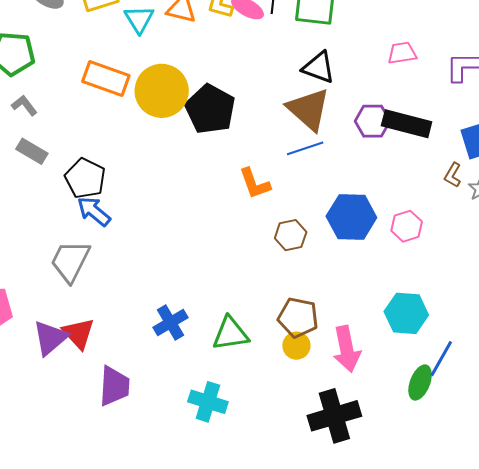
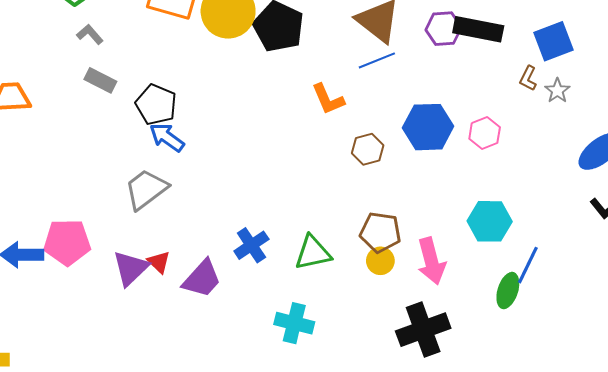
gray trapezoid: (70, 261) -> (146, 189), turned 30
red triangle: (78, 333) -> (159, 262), size x0.7
purple trapezoid: (114, 386) -> (202, 279), moved, turned 42

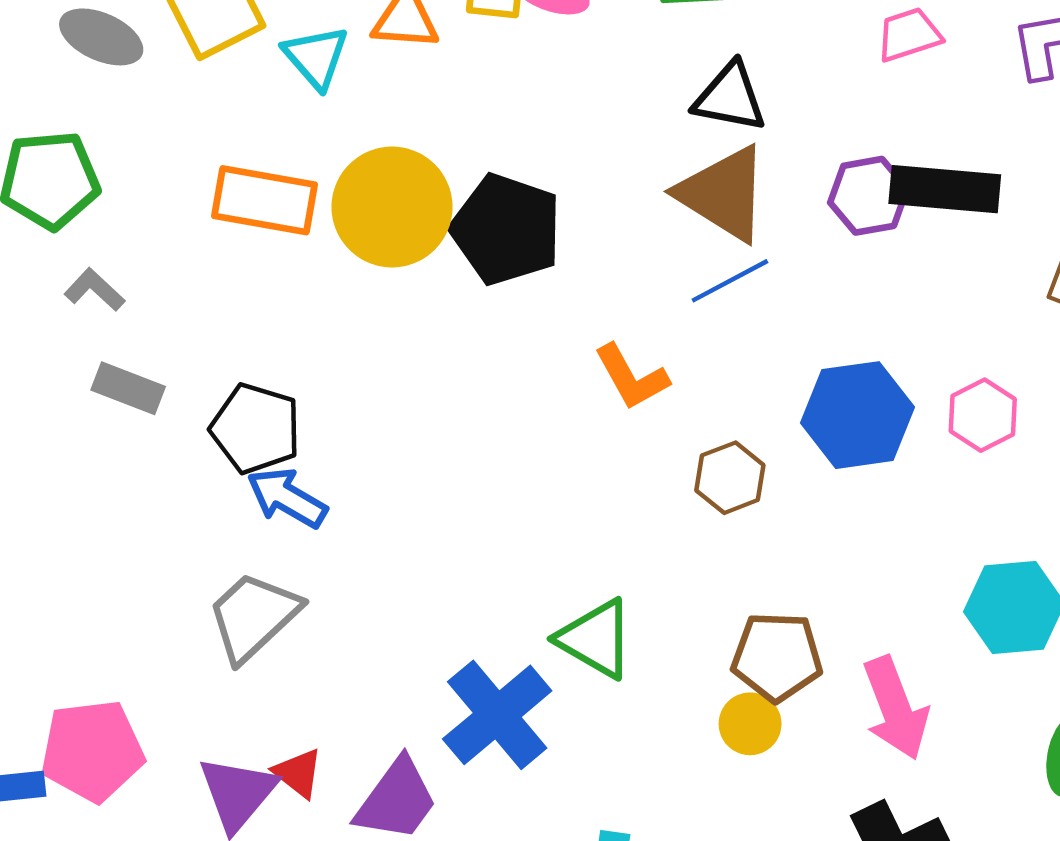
blue cross: (251, 245) -> (497, 715), size x1.4
green triangle: (313, 253) -> (596, 639), moved, turned 48
yellow circle: (380, 261) -> (750, 724), moved

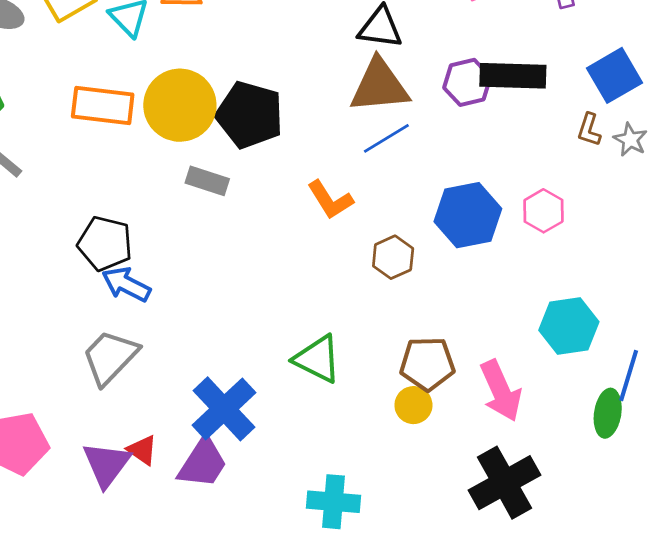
brown triangle: (723, 194) -> (379, 86), turned -34
gray rectangle: (128, 388) -> (207, 181), moved
blue cross: (497, 715) -> (224, 409), moved

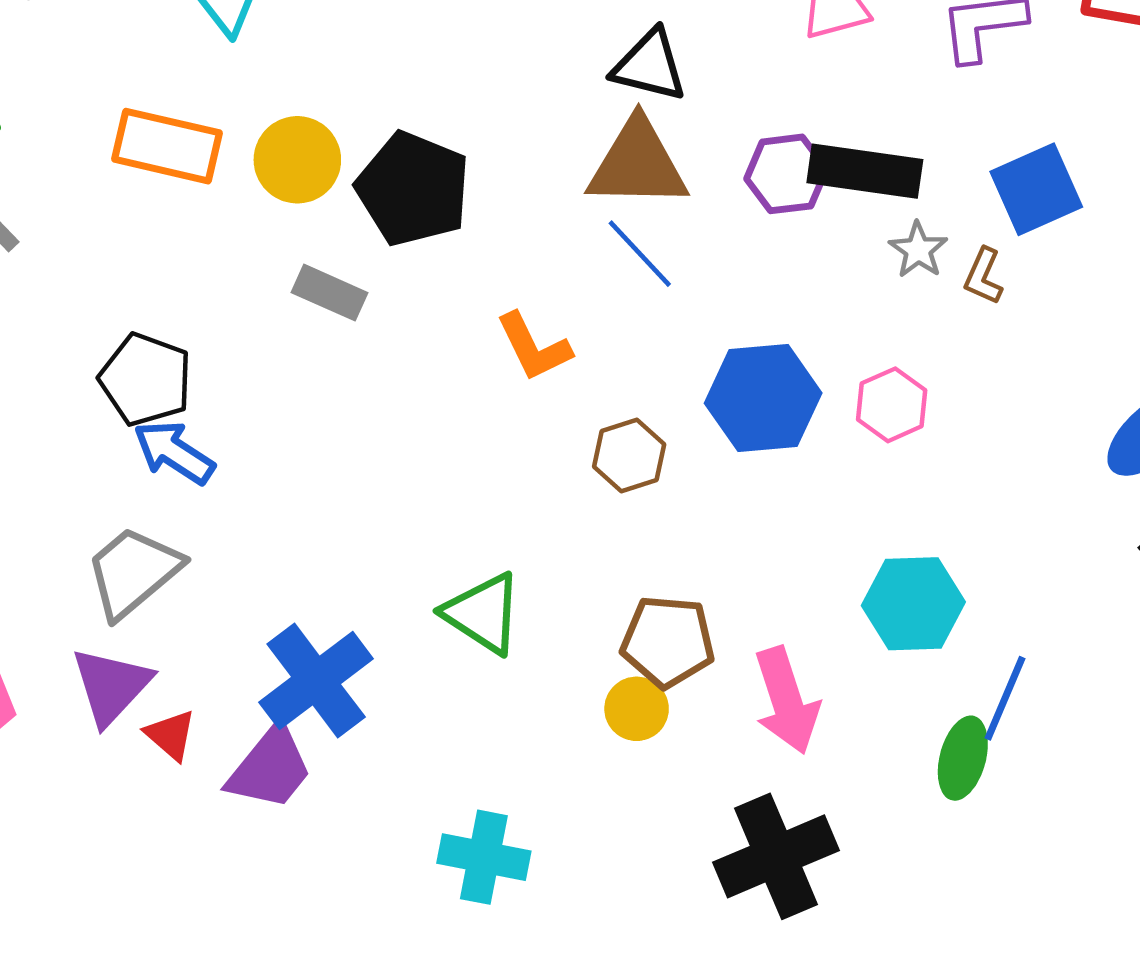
yellow circle: (180, 105) -> (297, 160), size x0.7
blue line: (386, 138) -> (640, 254), turned 72
gray star: (630, 140) -> (918, 250), moved
purple triangle: (107, 464) -> (111, 686), moved

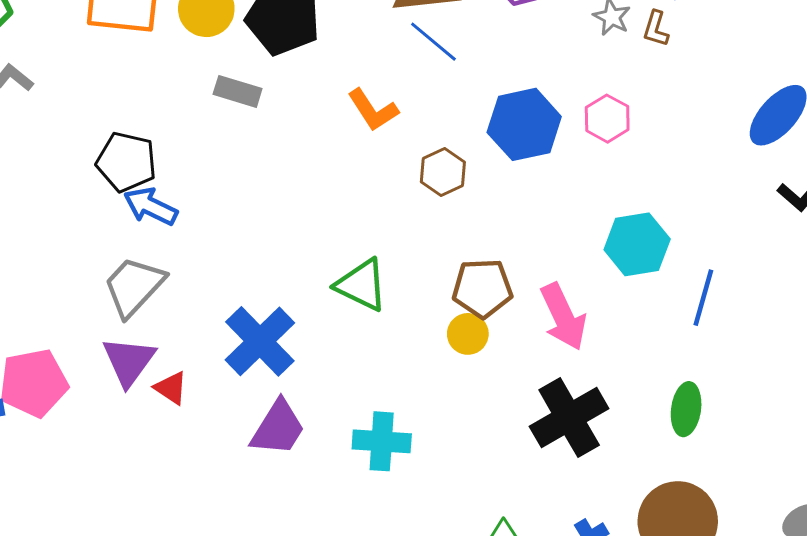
green ellipse: (963, 758) -> (686, 409), moved
purple trapezoid: (270, 768) -> (278, 428), moved

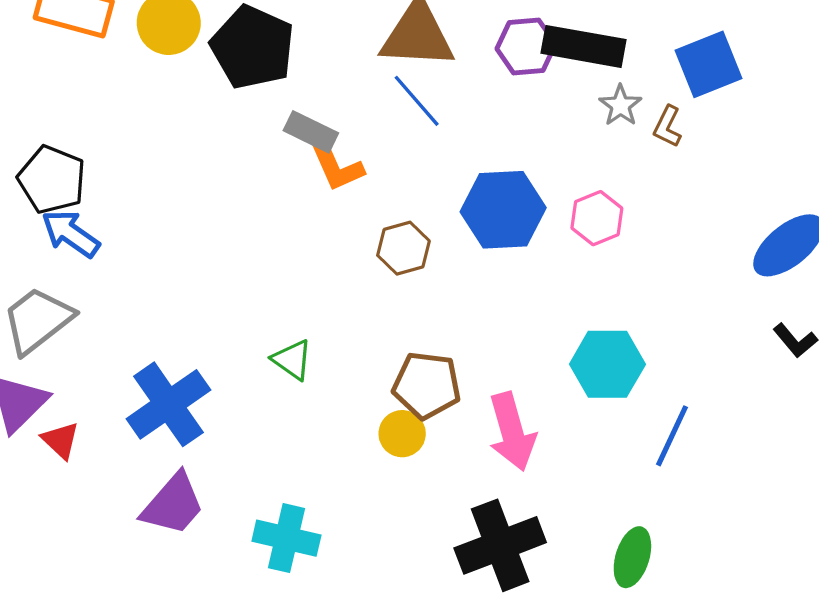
gray rectangle: (238, 91) -> (311, 132), moved
green triangle: (362, 285) -> (292, 360), size x0.7

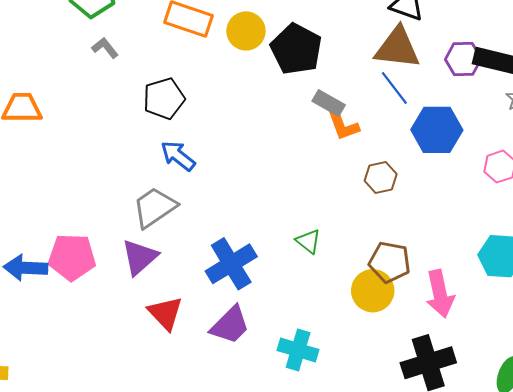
black pentagon: (52, 180) -> (164, 99), moved, turned 30
blue hexagon: (503, 210) -> (437, 130), moved
yellow circle: (402, 434) -> (373, 291), size x1.5
red triangle: (61, 440) -> (165, 313), moved, size x1.5

